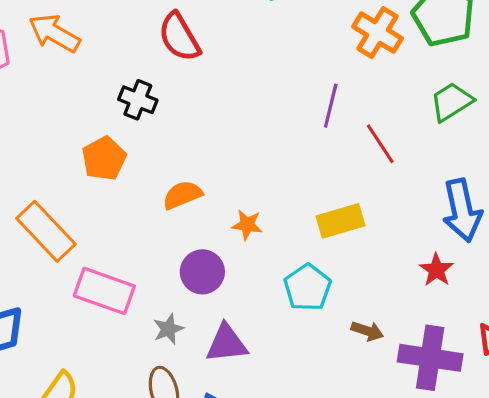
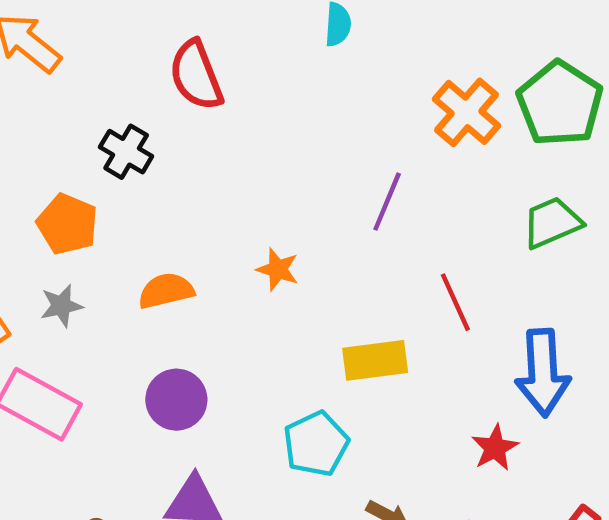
red line: (380, 144) -> (455, 302), moved
orange pentagon: (104, 158) -> (67, 224), turned -30
orange star: (247, 225) -> (278, 269), moved
gray star: (168, 329) -> (61, 306), moved

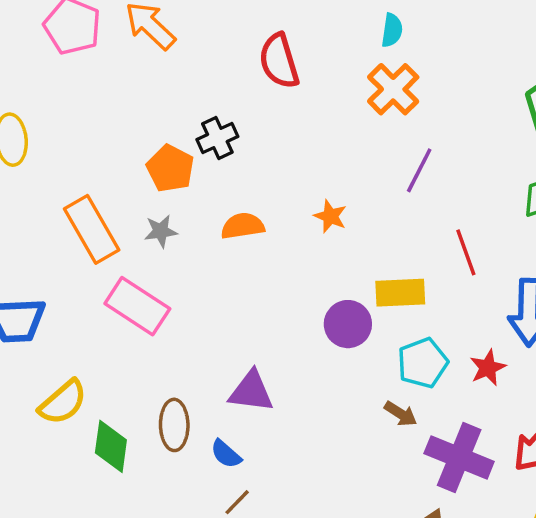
orange cross: (467, 112) -> (393, 89), moved
black cross: (126, 152) -> (217, 138), moved, turned 30
purple circle: (176, 400) -> (348, 324), moved
cyan pentagon: (316, 444) -> (423, 363), moved

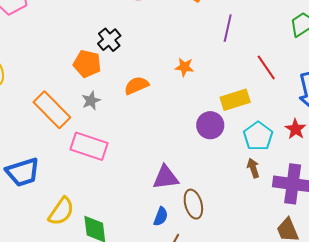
brown arrow: (401, 414) -> (253, 168), turned -126
brown ellipse: (174, 425) -> (193, 204), moved
blue semicircle: (226, 454) -> (161, 216), turned -96

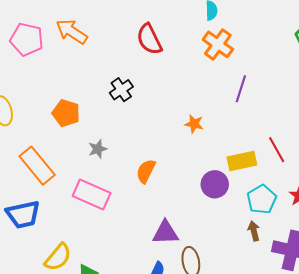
orange pentagon: (87, 64) -> (66, 113), moved
red line: (266, 67) -> (277, 150), moved
orange semicircle: (136, 86) -> (146, 171), moved, turned -45
orange rectangle: (52, 110) -> (37, 166), moved

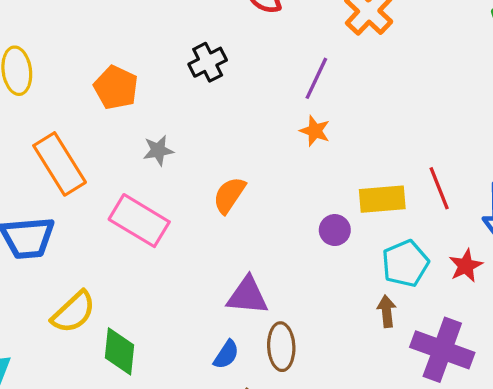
purple line: (241, 89) -> (316, 78), moved
purple circle: (215, 184) -> (335, 230), size x0.7

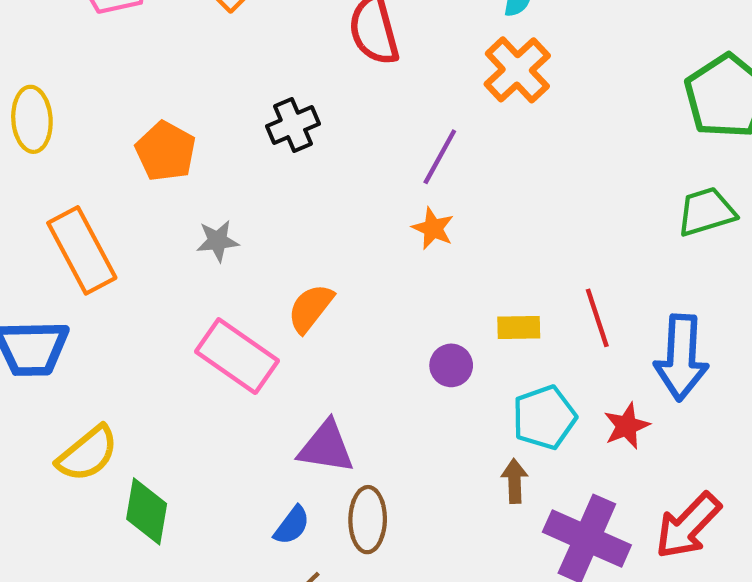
yellow rectangle: (382, 199) -> (519, 328), size x0.7
pink rectangle: (139, 221) -> (237, 356), moved

